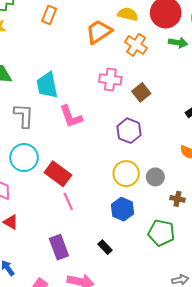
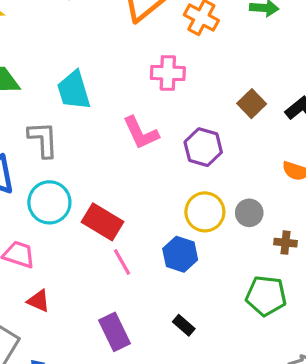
brown square: (141, 92) -> (252, 104), moved
pink L-shape: (71, 117) -> (141, 133), moved
blue hexagon: (122, 209) -> (180, 254), moved

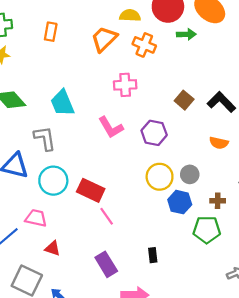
brown cross: (286, 243) -> (218, 201), moved
blue hexagon: (180, 254) -> (180, 202), moved
black rectangle: (184, 325) -> (153, 255), turned 48

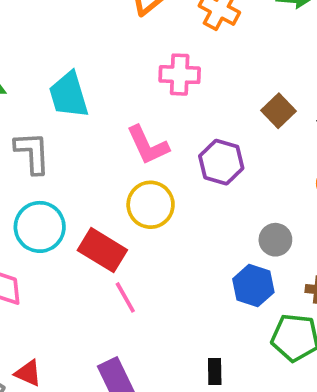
yellow circle: (160, 177) -> (151, 205), moved
red triangle: (53, 248) -> (28, 373), moved
black rectangle: (153, 255) -> (215, 371), moved

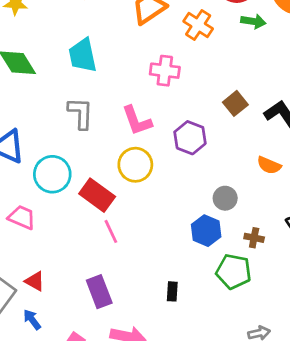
cyan trapezoid: (69, 95) -> (83, 55), moved
gray L-shape: (32, 153) -> (81, 113), moved

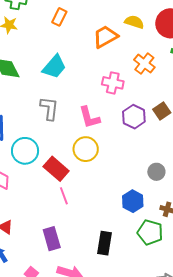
orange cross: (198, 25) -> (144, 64), moved
cyan trapezoid: (83, 55) -> (54, 67), turned -132
purple hexagon: (190, 138) -> (134, 117), moved
gray circle: (225, 198) -> (156, 172), moved
black rectangle: (172, 291) -> (105, 243), size x1.6

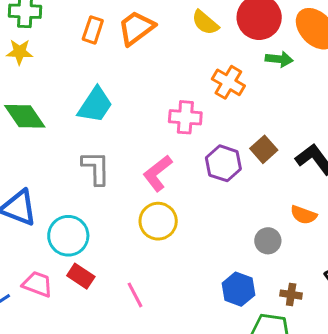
yellow semicircle: (134, 22) -> (205, 23), turned -150
orange trapezoid: (105, 37) -> (136, 28), moved
pink L-shape: (90, 117) -> (158, 173), turned 75
red rectangle: (56, 169) -> (81, 276), moved, size x0.7

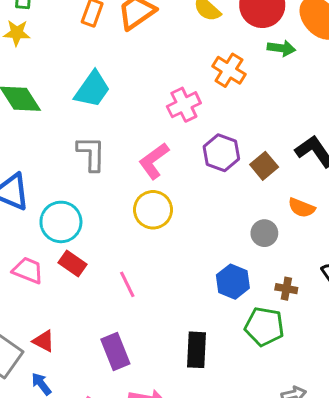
pink cross: (185, 117) -> (184, 105), turned -32
brown square: (264, 149) -> (264, 166), moved

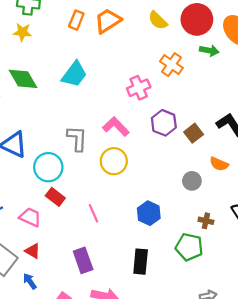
gray L-shape: (91, 154) -> (77, 138), moved
pink L-shape: (154, 161) -> (116, 127), turned 80
pink trapezoid: (28, 270) -> (30, 217), moved
blue hexagon: (233, 282) -> (149, 213), moved

